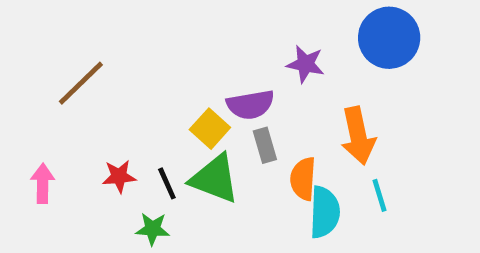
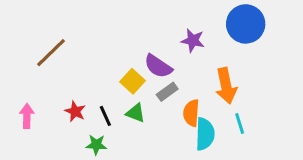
purple semicircle: (251, 105) -> (158, 66), turned 44
gray rectangle: (265, 145) -> (167, 92), turned 70
red star: (119, 176) -> (75, 111), turned 30
green triangle: (215, 179) -> (136, 113), size x0.6

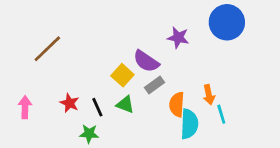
orange arrow: (226, 86) -> (209, 95), moved, size x0.6

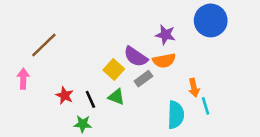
orange semicircle: (177, 104) -> (164, 61), moved, turned -105
pink arrow: (25, 107) -> (23, 79), moved

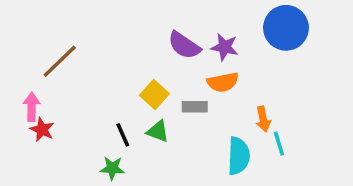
purple semicircle: (136, 57) -> (184, 45), moved
gray rectangle: (143, 79) -> (195, 107), turned 36
red star: (65, 95) -> (42, 130), moved

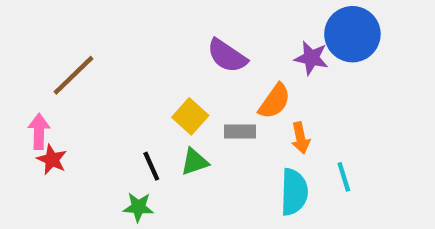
purple star: (225, 47) -> (311, 58), moved
orange semicircle: (223, 82) -> (275, 101), turned -44
orange arrow: (263, 119) -> (301, 138), moved
green triangle: (158, 131) -> (195, 162), turned -40

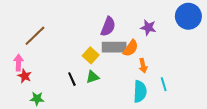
blue circle: (352, 34) -> (188, 16), moved
purple semicircle: (227, 56) -> (108, 27), turned -102
gray rectangle: (240, 131) -> (114, 47), moved, size x1.6
green star: (138, 207) -> (37, 99), moved

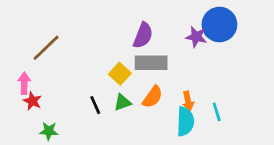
blue circle: (188, 16) -> (219, 25), moved
orange semicircle: (131, 48) -> (153, 97), moved
orange arrow: (143, 66) -> (188, 101), moved

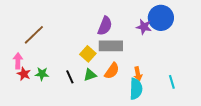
cyan line: (217, 112) -> (172, 82), moved
green star: (49, 131) -> (42, 74), moved

